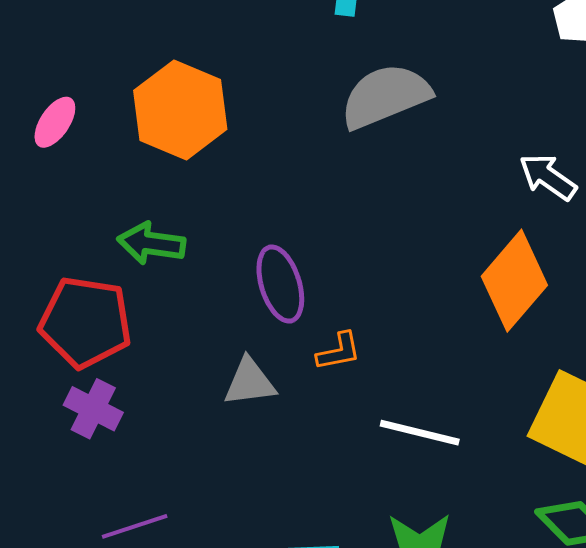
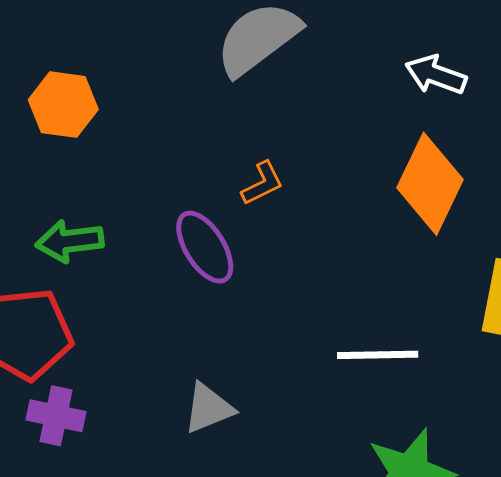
orange hexagon: (180, 110) -> (63, 105), size x0.7
orange L-shape: (339, 351) -> (262, 183), moved
gray triangle: (250, 382) -> (208, 408), moved

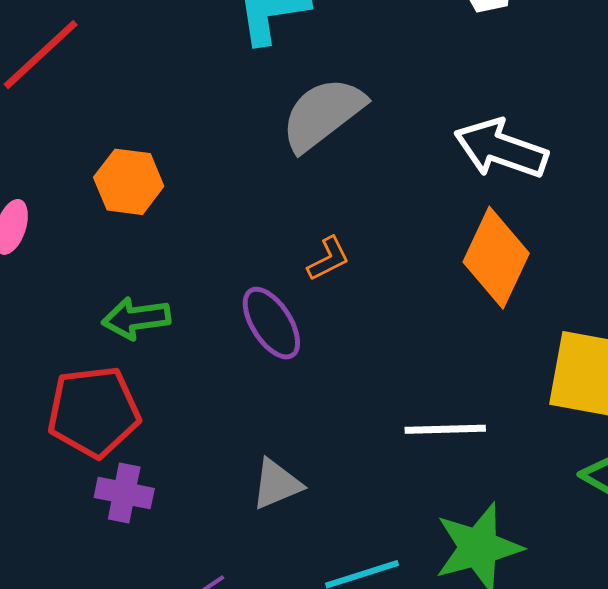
white arrow: (436, 75) -> (501, 149), size x1.5

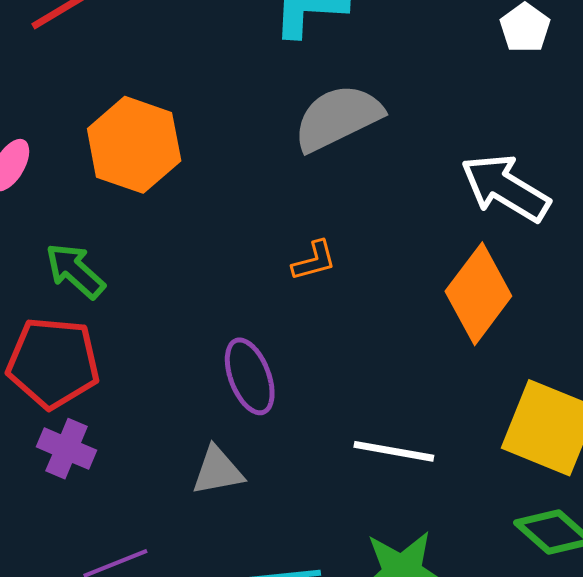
orange hexagon: (129, 182) -> (134, 145), size x1.4
green arrow: (136, 318) -> (75, 271), moved, turned 38
purple ellipse: (271, 323) -> (250, 376), moved

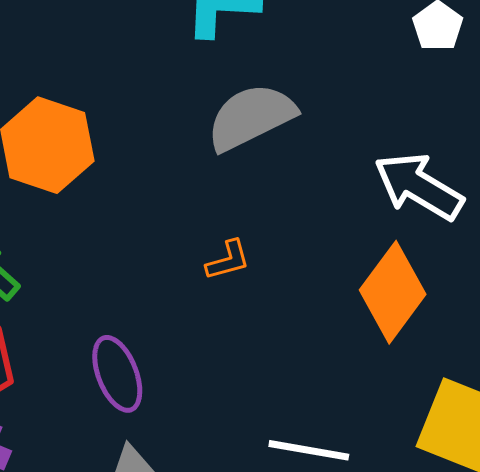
purple ellipse: (250, 376) -> (117, 374), moved

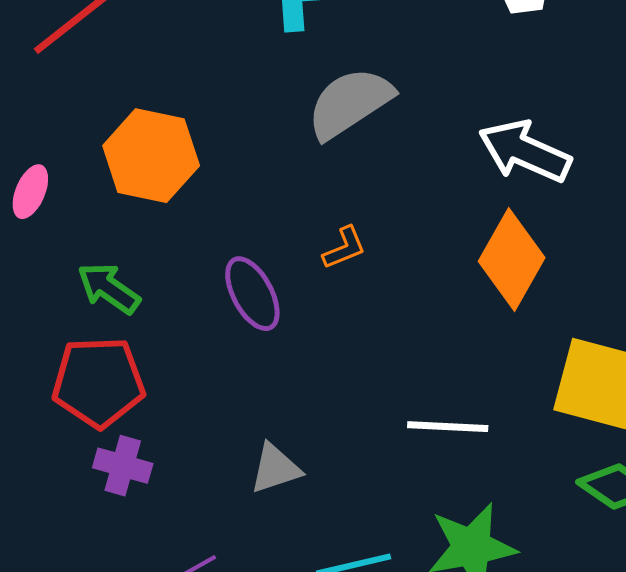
purple ellipse: (117, 374) -> (252, 294), moved

